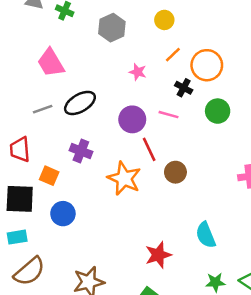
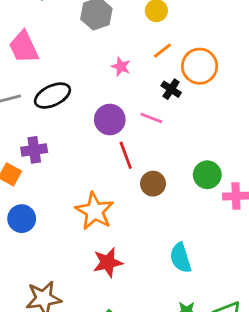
green circle: (218, 111) -> (207, 175), moved
purple cross: (81, 151) -> (34, 150), moved, turned -35
orange star: (124, 178) -> (95, 211), moved
red star: (158, 255) -> (108, 262), moved

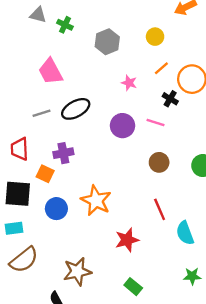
red line: (126, 155) -> (160, 209), moved
brown circle: (153, 184) -> (159, 162), moved
orange star: (95, 211) -> (96, 201), moved

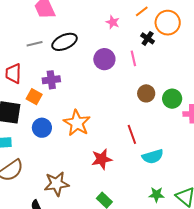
pink line: (156, 123) -> (133, 58), turned 56
brown circle: (159, 162) -> (146, 93), moved
cyan semicircle: (185, 233) -> (153, 156), turned -90

